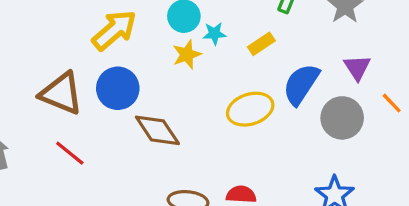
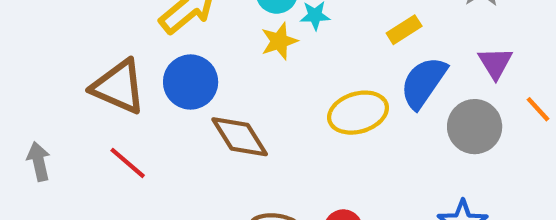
yellow rectangle: (261, 44) -> (404, 30), moved

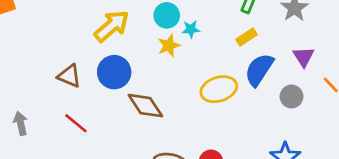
brown triangle: (119, 87) -> (69, 76), size x0.7
gray circle: (475, 127) -> (291, 96), size x0.7

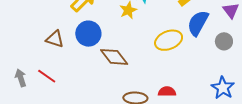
red line: (76, 123) -> (47, 76), moved

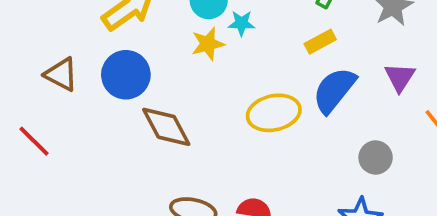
gray circle: (224, 41) -> (376, 157), moved

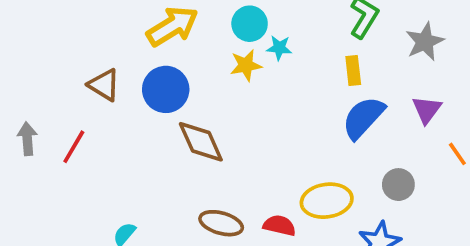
yellow rectangle: (320, 42) -> (353, 70), turned -72
yellow ellipse: (274, 113) -> (327, 201), moved
red line: (34, 141) -> (74, 147), turned 72

